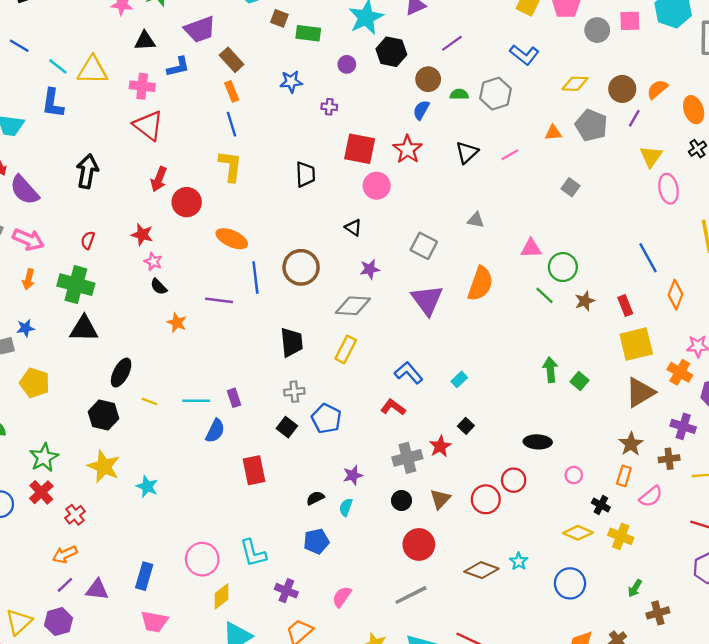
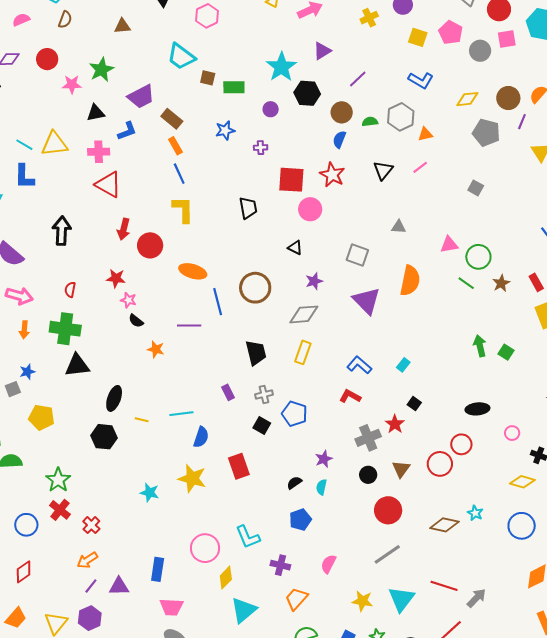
orange triangle: (553, 133) -> (425, 134), moved
purple rectangle: (234, 398) -> (228, 392), moved
yellow star: (104, 466) -> (192, 478), moved

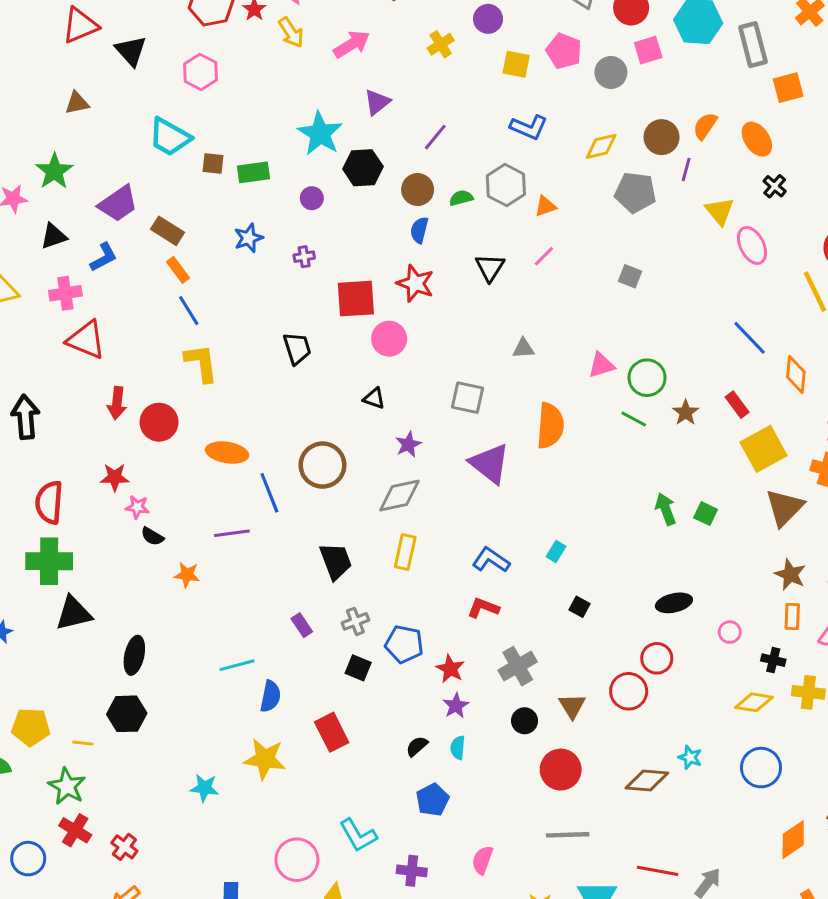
red semicircle: (70, 290) -> (49, 502), size x1.8
yellow pentagon: (42, 417) -> (31, 727), moved
yellow line: (142, 420) -> (83, 743), moved
red star: (395, 424) -> (450, 669), moved
gray line: (387, 554) -> (568, 835), turned 40

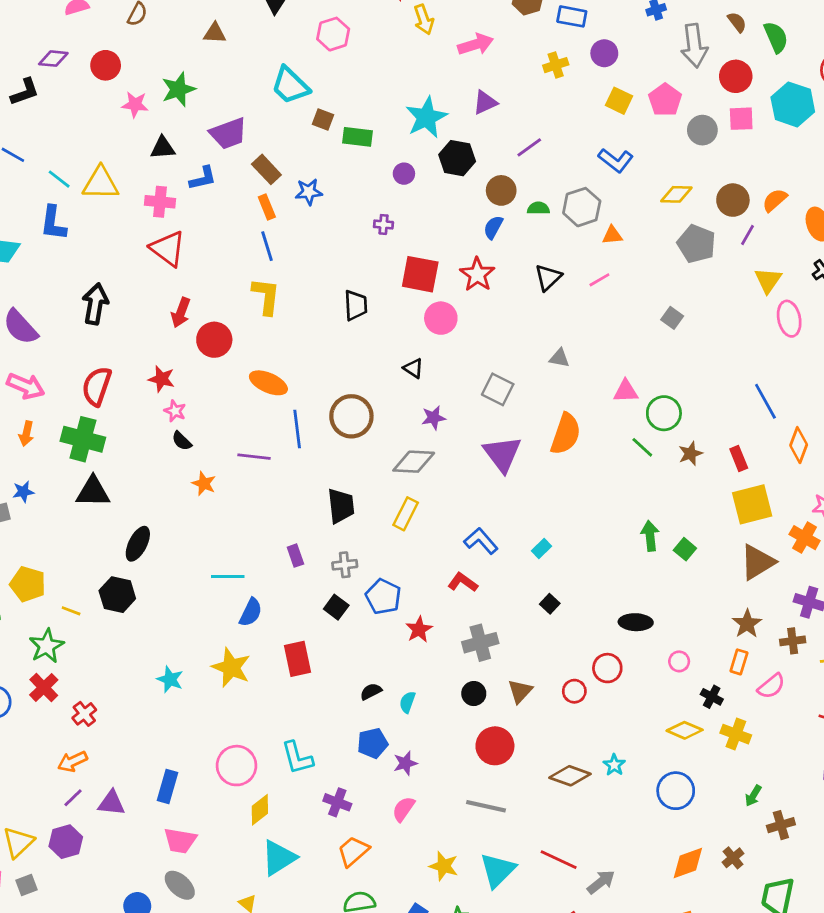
blue star: (249, 238) -> (309, 192), moved
red circle: (629, 691) -> (574, 691), size x0.7
purple star: (456, 706) -> (405, 763), moved

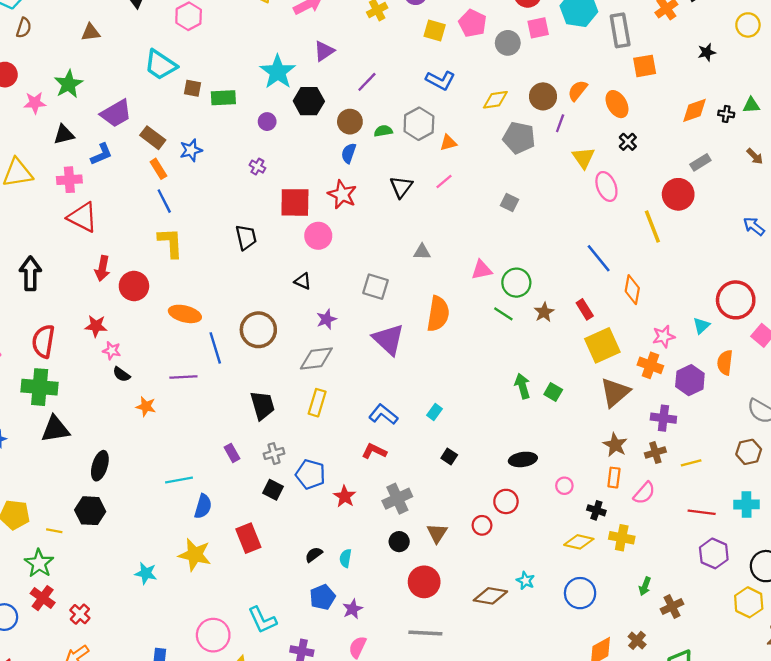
purple cross: (383, 224) -> (257, 167), turned 35

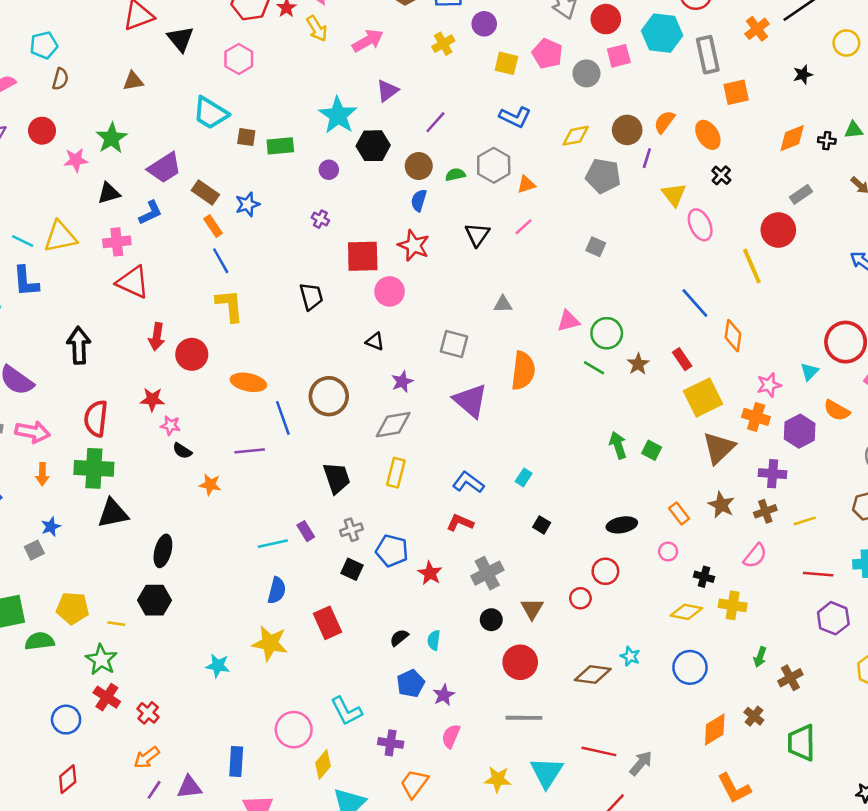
orange semicircle: (725, 363) -> (837, 410), turned -65
orange rectangle: (614, 478) -> (679, 513), moved, turned -42
cyan line: (179, 480) -> (273, 544), moved

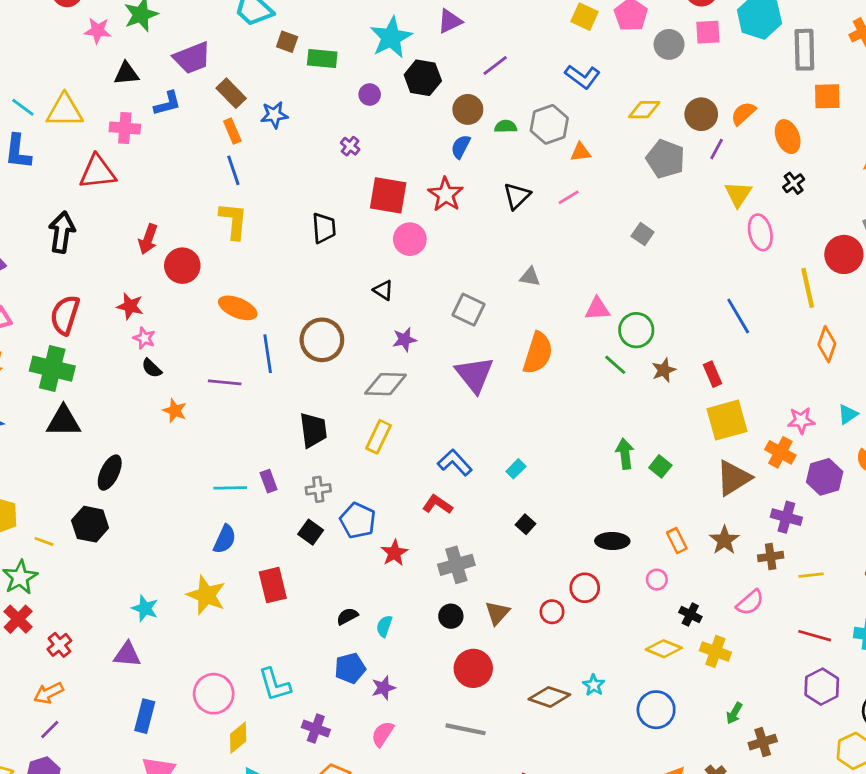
red triangle: (133, 282) -> (97, 172), moved, turned -42
orange diamond: (733, 336) -> (827, 344), moved
purple triangle: (189, 787) -> (127, 655), moved

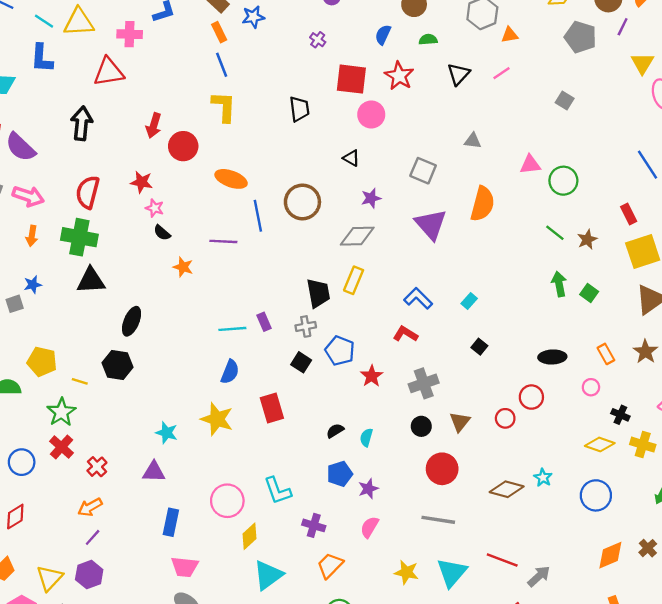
green semicircle: (506, 126) -> (428, 40), moved
blue semicircle: (461, 147) -> (383, 35), moved
green line: (615, 365) -> (555, 233), moved
brown star: (664, 370) -> (587, 239), moved
black trapezoid: (313, 430) -> (318, 293), moved

